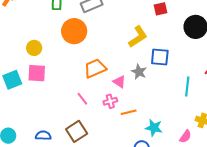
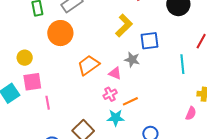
pink line: (82, 99) -> (48, 103), moved, turned 40
cyan star: (154, 128) -> (116, 118), moved

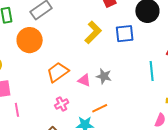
blue square: (150, 41) -> (125, 34), moved
gray star: (132, 60) -> (104, 76), moved
pink cross: (110, 94) -> (62, 104), moved

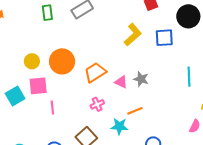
orange circle: (30, 40) -> (62, 61), moved

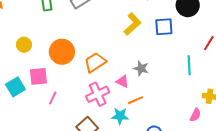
yellow circle: (32, 61) -> (24, 45), moved
pink triangle: (121, 82) -> (122, 81), moved
pink cross: (97, 104) -> (98, 94), size x1.6
pink line: (52, 108) -> (53, 98), turned 32

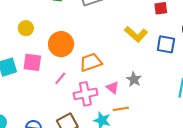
yellow L-shape: (132, 24) -> (136, 34), turned 70
pink line: (53, 98) -> (60, 78), moved

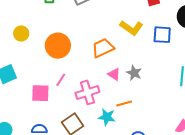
pink square: (32, 62) -> (40, 93), moved
orange trapezoid: (91, 62) -> (103, 48), moved
pink triangle: (113, 88) -> (114, 74), moved

